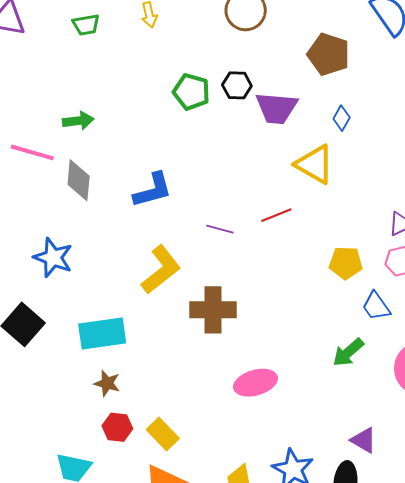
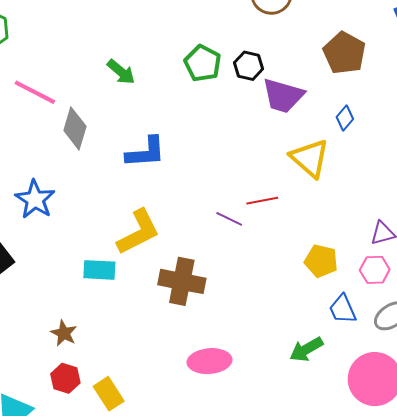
green arrow: (78, 121) -> (121, 72), moved, turned 36
purple line: (220, 229) -> (229, 219), moved
cyan rectangle: (102, 333) -> (99, 270), moved, size x0.7

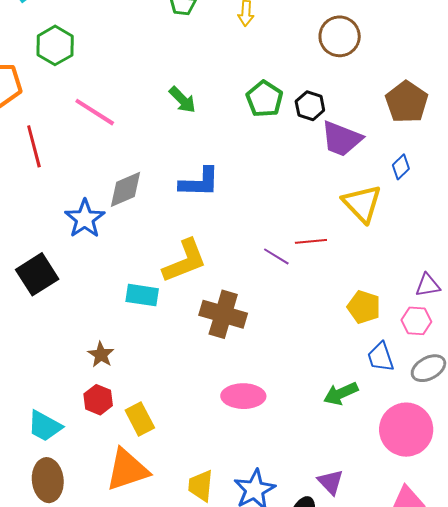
gray diamond: (75, 128) -> (126, 189), moved, turned 45

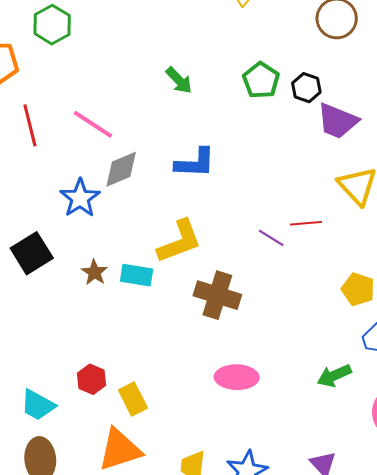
pink line: (95, 112) -> (93, 124), moved
brown star: (101, 355) -> (94, 272), moved

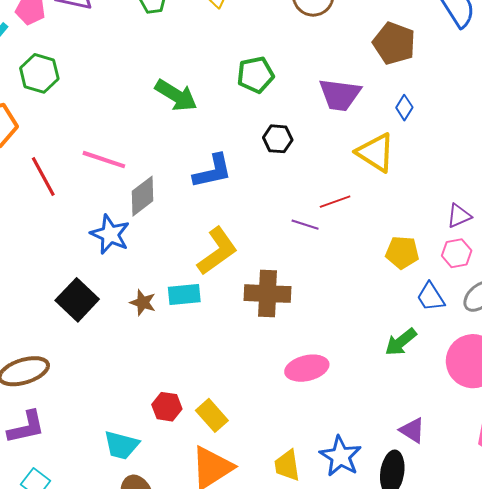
green arrow: (179, 80) -> (176, 95), size x1.4
green pentagon: (261, 80) -> (255, 75), turned -30
black hexagon: (306, 88) -> (278, 139), moved

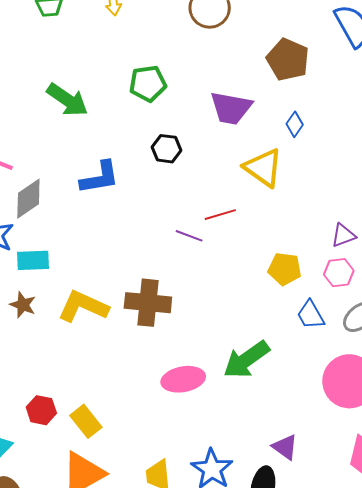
yellow L-shape: (217, 251) -> (83, 306), moved, turned -123
cyan rectangle: (184, 295) -> (33, 260), moved
green arrow: (401, 342) -> (246, 360), moved, size x1.4

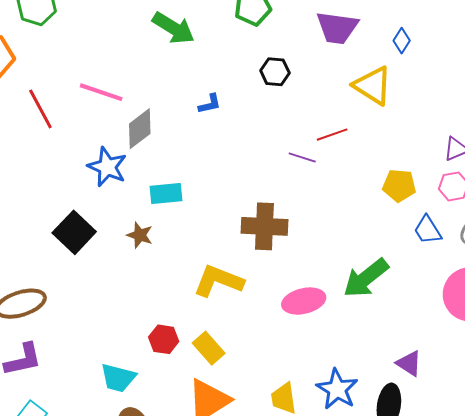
blue L-shape: (100, 178) -> (210, 104), size x0.6
cyan rectangle: (33, 260) -> (166, 193), moved
yellow L-shape: (83, 306) -> (218, 281), moved

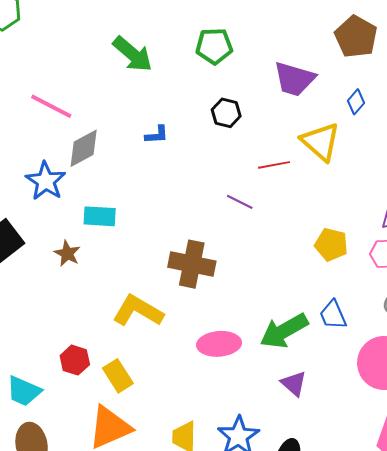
red line: (332, 135) -> (274, 165), moved
blue trapezoid: (428, 230) -> (333, 315), moved
purple triangle: (409, 363) -> (294, 384), moved

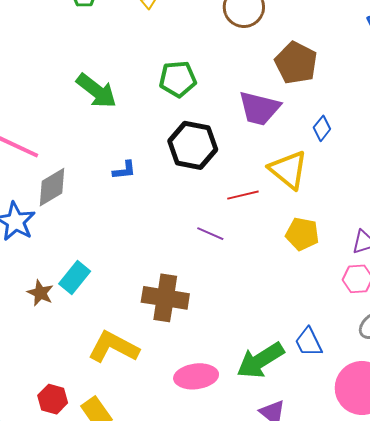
brown pentagon: (356, 37) -> (296, 63), moved
black hexagon: (226, 113) -> (193, 145), size x1.6
cyan rectangle: (100, 216) -> (75, 277), moved, turned -52
yellow pentagon: (331, 245) -> (302, 234), moved

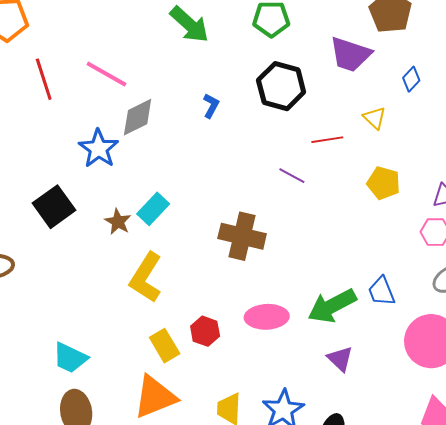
blue L-shape: (124, 170) -> (211, 106), turned -60
yellow triangle: (288, 170) -> (375, 118), size x0.6
yellow L-shape: (114, 347) -> (146, 277), moved, turned -90
red hexagon: (53, 399) -> (205, 331), moved

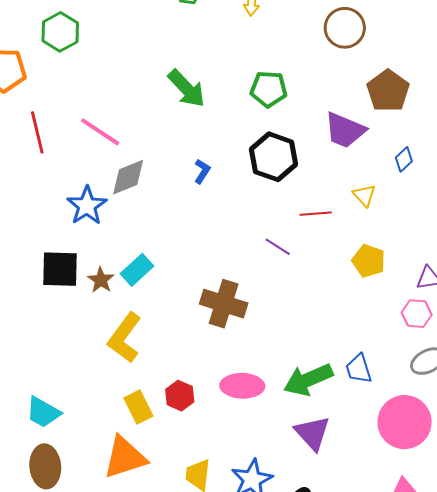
black square: (54, 207) -> (60, 269), moved, turned 33
purple triangle: (340, 359) -> (312, 433), size x1.4

